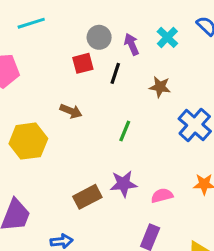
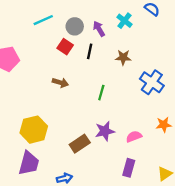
cyan line: (31, 23) -> (43, 20), moved
red square: (83, 63) -> (65, 47), turned -35
yellow hexagon: (28, 141) -> (34, 130), moved

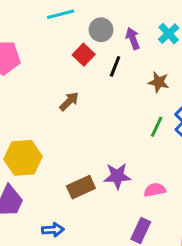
brown arrow: (60, 83) -> (69, 101), turned -70
green line: (101, 93) -> (157, 127), moved

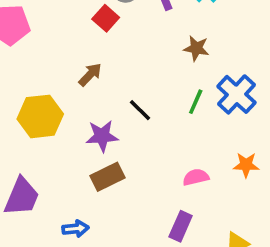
black line: (115, 66) -> (140, 110), moved, turned -65
yellow hexagon: (23, 158) -> (40, 116), moved
purple star: (117, 176) -> (102, 136), moved

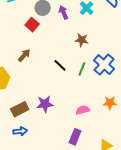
black line: (140, 110) -> (60, 65), moved
purple star: (102, 136) -> (45, 104), moved
brown rectangle: (107, 177) -> (20, 109), moved
blue arrow: (75, 229) -> (20, 131), moved

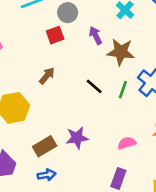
purple arrow: (63, 12) -> (96, 35), moved
red square: (32, 25) -> (55, 35), turned 32
brown star: (82, 40) -> (121, 52), size x1.5

